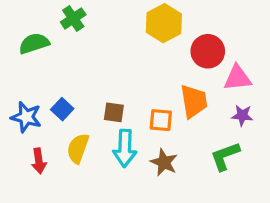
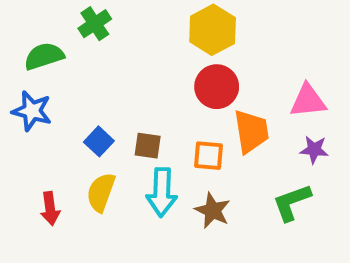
red circle: (208, 51) -> (217, 87), moved
blue square: (62, 109) -> (99, 141), moved
blue star: (26, 117) -> (32, 111), moved

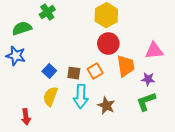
purple star: (314, 150) -> (148, 79), moved
orange square: (209, 156) -> (95, 71), moved, turned -35
red arrow: (50, 208) -> (26, 117), moved

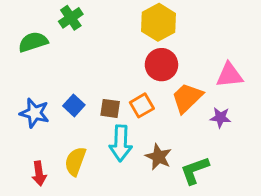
blue star: (16, 56) -> (35, 113), moved
orange trapezoid: (126, 66) -> (187, 98), turned -125
yellow semicircle: (50, 96) -> (75, 161), moved
green L-shape: (146, 102) -> (195, 170), moved

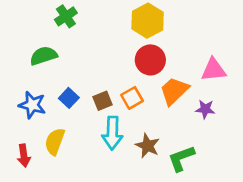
green semicircle: (33, 42) -> (43, 56), moved
brown square: (110, 108) -> (103, 101), turned -30
yellow semicircle: (75, 161) -> (55, 141), moved
red arrow: (39, 173) -> (24, 156), moved

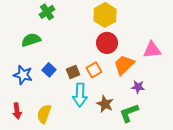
purple star: (205, 109) -> (138, 87), moved
yellow semicircle: (55, 141) -> (44, 114), moved

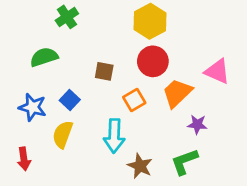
pink triangle: (152, 50) -> (217, 71), turned 30
brown square: (73, 72) -> (104, 71), moved, turned 32
brown star: (105, 104) -> (140, 166), moved
yellow semicircle: (44, 114) -> (63, 134), moved

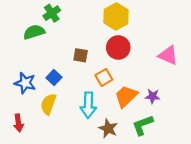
green semicircle: (44, 57) -> (34, 32), moved
orange trapezoid: (177, 93) -> (126, 96), moved

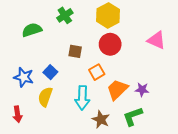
green cross: (52, 13) -> (65, 15), moved
pink triangle: (168, 55) -> (156, 40), moved

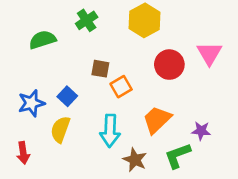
pink triangle: (156, 40) -> (209, 53), turned 36
red circle: (110, 44) -> (169, 65), moved
orange square: (97, 72) -> (121, 87), moved
blue star: (24, 77) -> (31, 103), turned -30
purple star: (142, 90) -> (201, 131), moved

